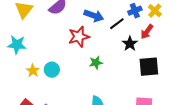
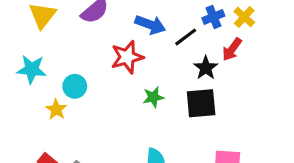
black square: (149, 67) -> (201, 103), moved
cyan circle: (52, 70) -> (75, 86), moved

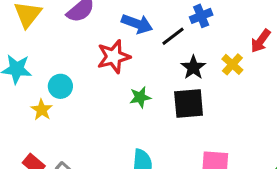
yellow cross: (244, 17) -> (232, 64), moved
red arrow: (232, 49) -> (261, 41), moved

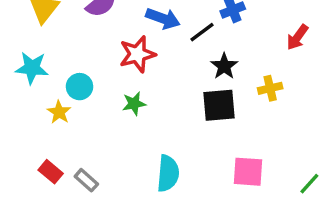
yellow cross: (232, 64) -> (270, 88), moved, turned 35
green star: (140, 97) -> (134, 104), moved

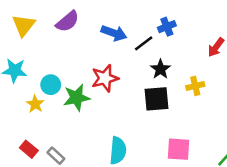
red star: (137, 54) -> (105, 78), moved
green star: (134, 104) -> (77, 98), moved, size x1.5

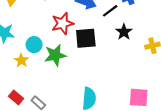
red star: (105, 78) -> (63, 23), moved
black square: (157, 99) -> (86, 38), moved

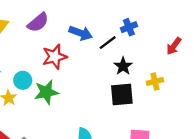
black square: (86, 38) -> (122, 94), moved

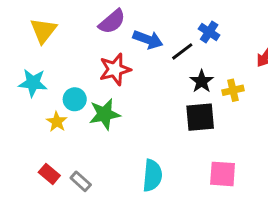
purple semicircle: (38, 22) -> (112, 22), moved
blue cross: (129, 27) -> (209, 32), turned -35
yellow cross: (155, 81) -> (233, 90), moved

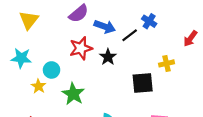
black star: (202, 81) -> (108, 57), moved
green star: (105, 114) -> (73, 94), moved, turned -30

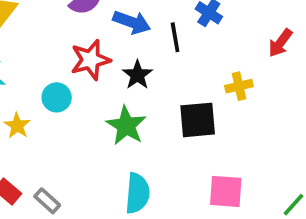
black line: (130, 35) -> (175, 37), turned -63
cyan circle: (52, 70) -> (57, 97), moved
green star: (73, 94) -> (126, 126), moved

